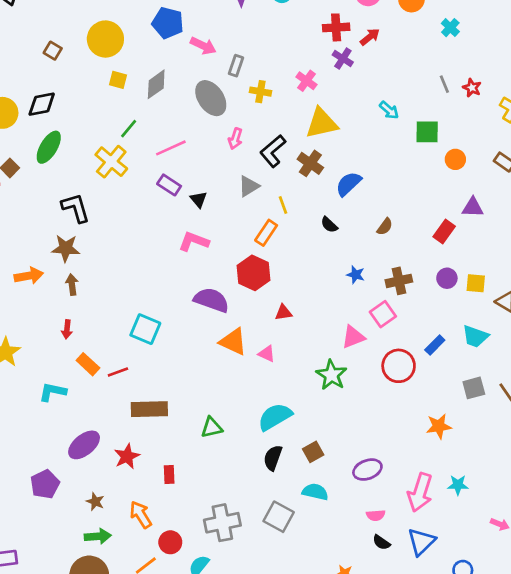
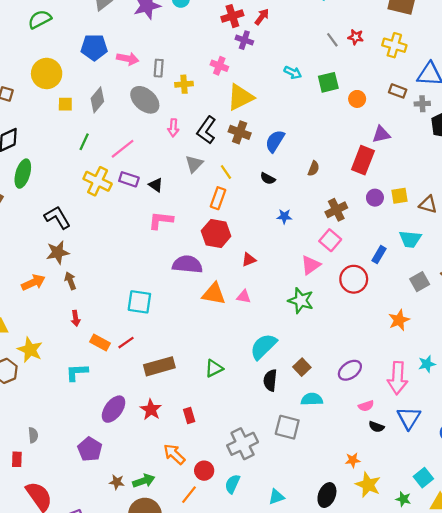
yellow cross: (111, 162) -> (98, 181), moved
red rectangle: (444, 232) -> (363, 160), size x1.4
blue star: (356, 275) -> (284, 216), moved
brown star: (95, 502) -> (117, 482), moved

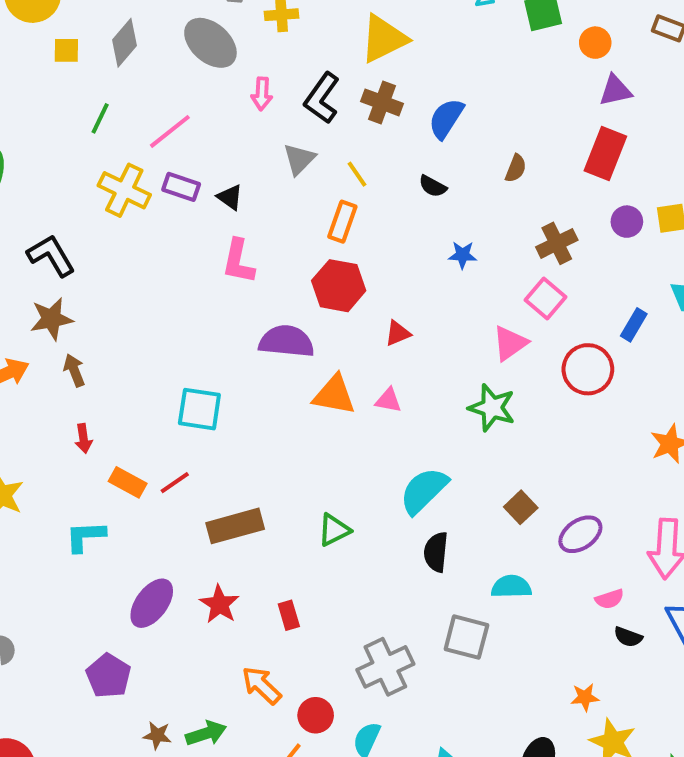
purple triangle: (381, 134) -> (615, 90), moved
pink L-shape: (161, 220) -> (238, 261), turned -85
brown square: (302, 367) -> (521, 507), moved

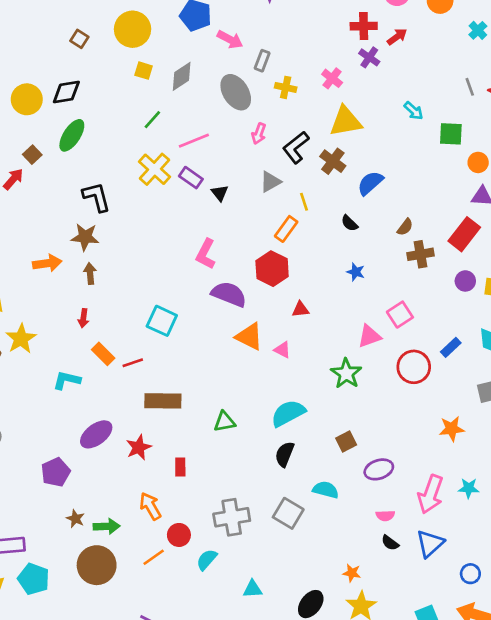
brown cross: (557, 243) -> (420, 254), moved
pink L-shape: (238, 261) -> (206, 254), moved

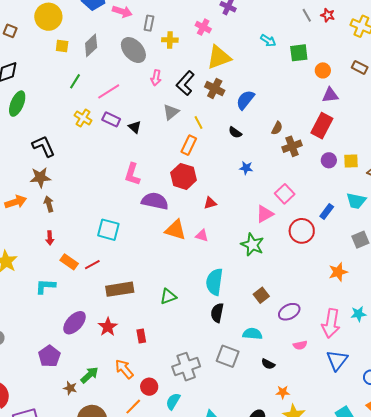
yellow cross: (154, 169) -> (83, 118), size x0.7
cyan semicircle: (288, 413) -> (214, 282), turned -44
green arrow: (107, 526) -> (89, 375), moved, turned -30
black semicircle: (390, 543) -> (268, 364), moved

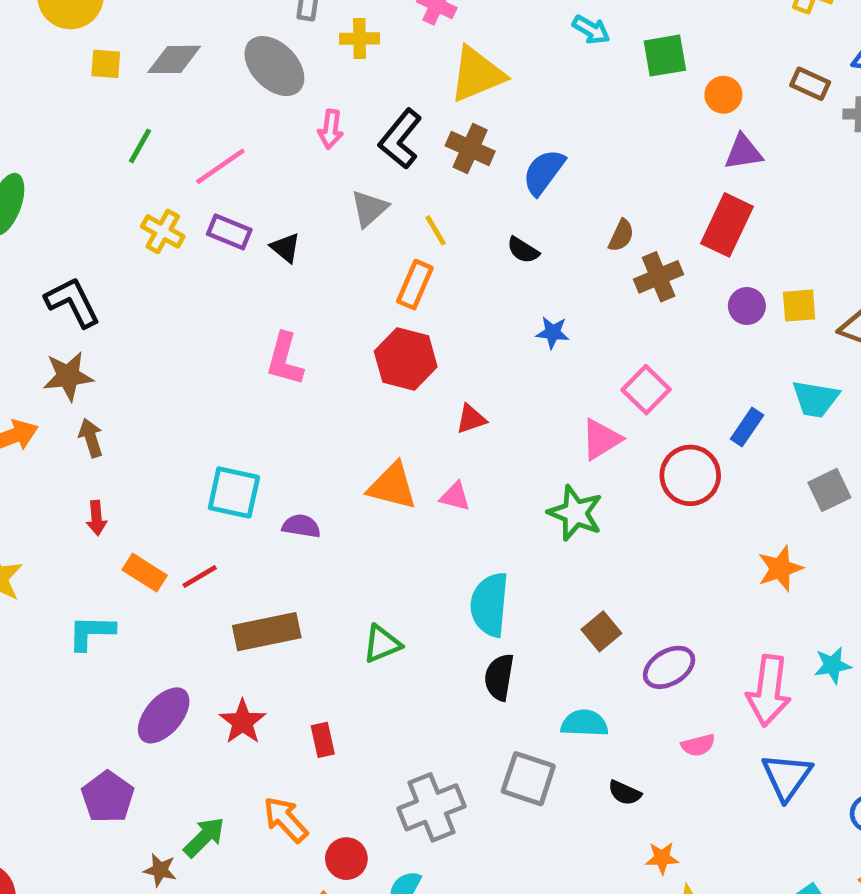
gray diamond: (91, 45) -> (174, 59), turned 45
purple semicircle: (155, 201) -> (301, 526), moved, size x0.6

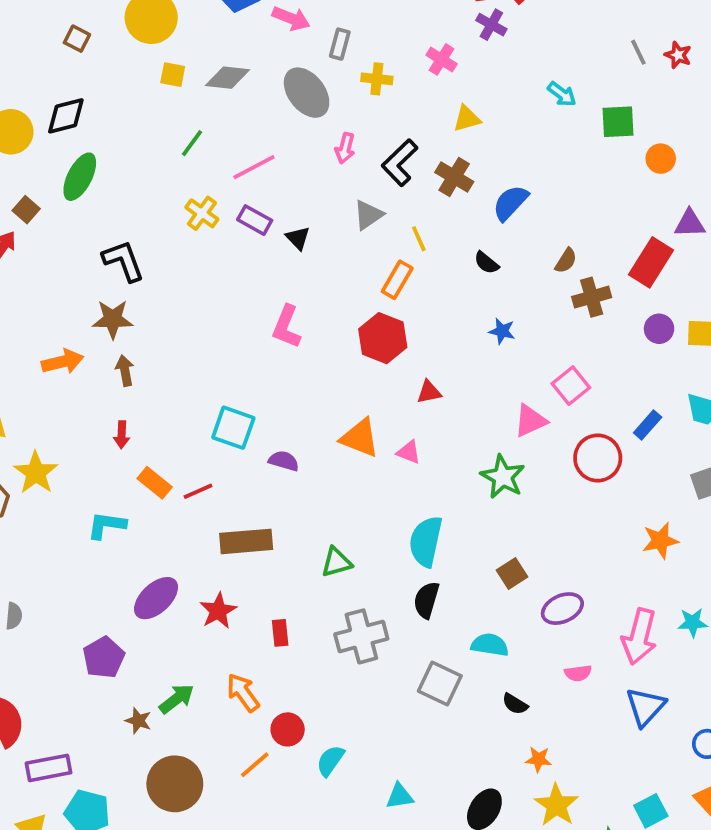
yellow triangle: (477, 74) -> (467, 119), size x0.6
purple triangle: (743, 152) -> (690, 224), moved
gray cross: (431, 807) -> (361, 636), moved

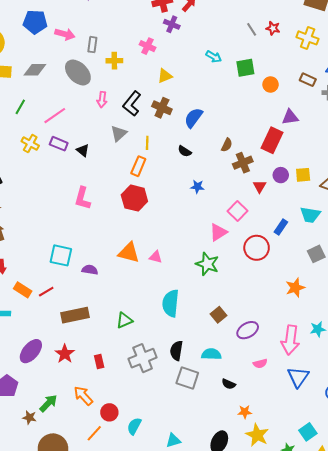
yellow line: (419, 239) -> (147, 143), turned 32
red triangle: (429, 392) -> (259, 186), moved, turned -40
black semicircle: (426, 600) -> (176, 351), moved

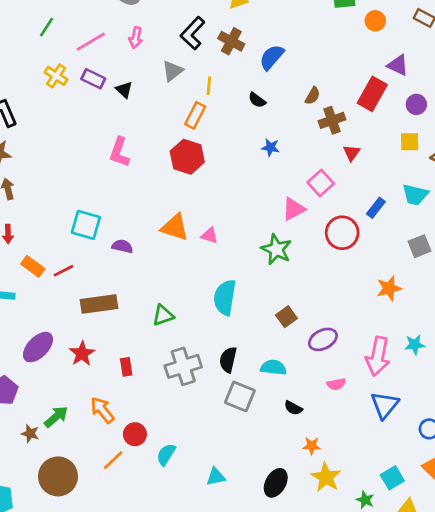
pink arrow: (102, 100) -> (136, 38), moved
purple triangle: (290, 117) -> (398, 65), turned 30
purple circle: (281, 175) -> (416, 104), moved

